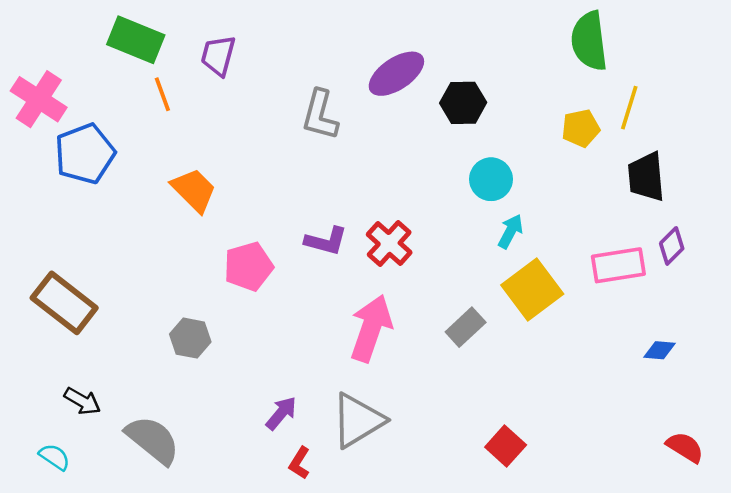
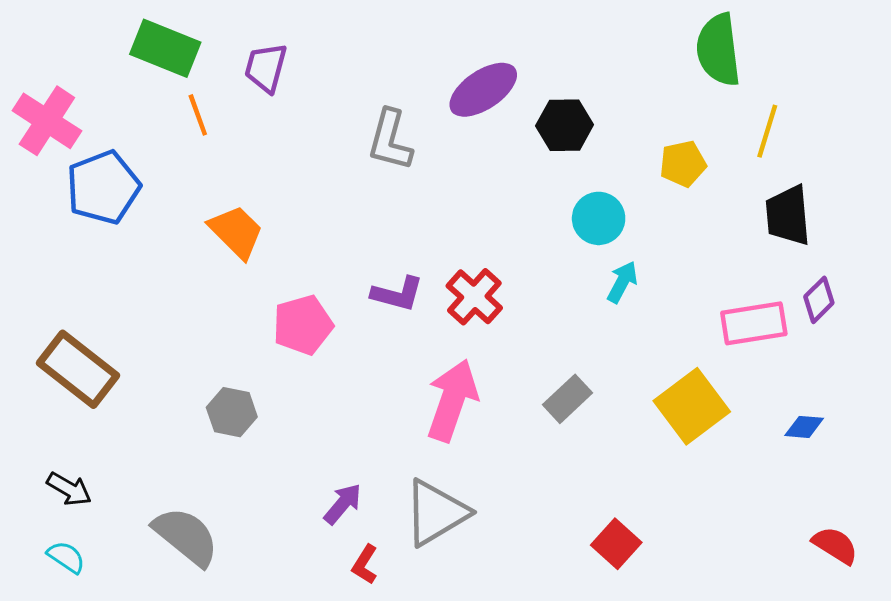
yellow pentagon: (581, 128) -> (683, 164), moved
yellow square: (532, 290) -> (692, 406), moved
black arrow: (82, 401) -> (69, 489), moved

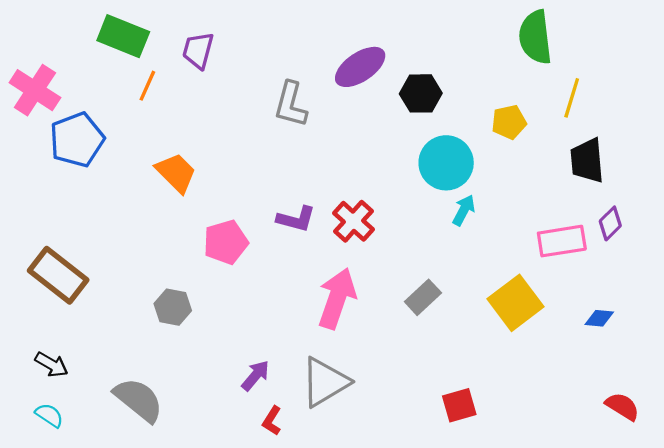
orange line: (198, 115) -> (147, 86), turned 44
cyan circle: (599, 218) -> (446, 163), size x1.4
red square: (616, 544) -> (459, 405), turned 32

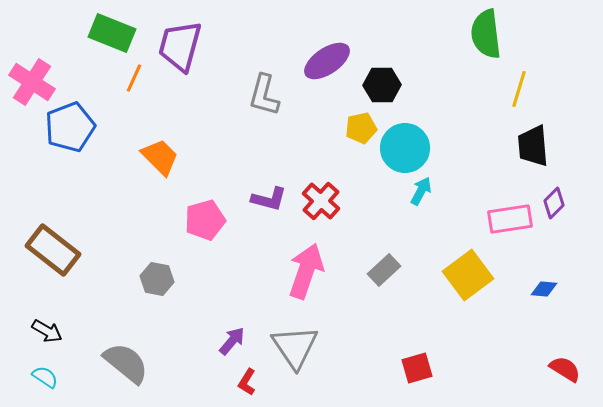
purple trapezoid: (198, 50) -> (180, 46), size x1.5
yellow pentagon: (509, 122) -> (361, 128), moved
gray triangle: (325, 382) -> (295, 347), turned -33

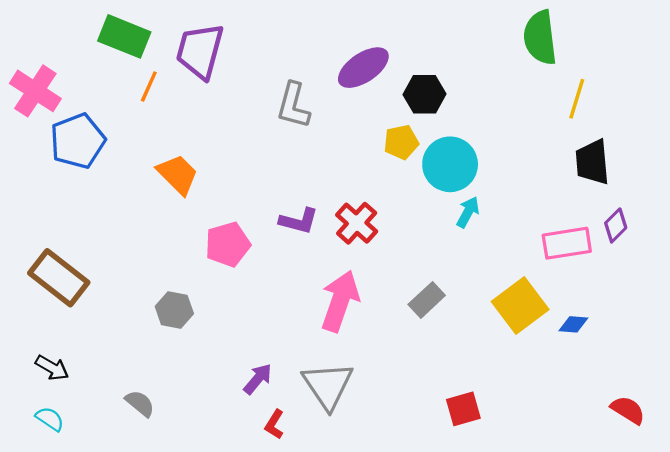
blue diamond: (544, 289) -> (573, 324), moved
gray semicircle: (126, 363) -> (140, 403), size x0.6

